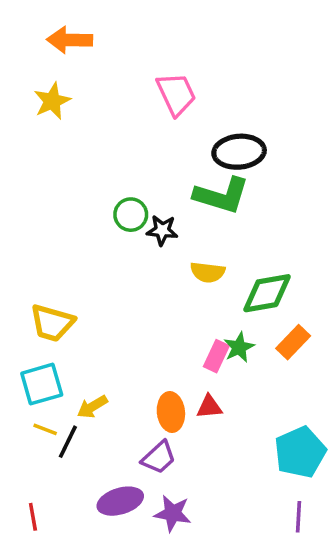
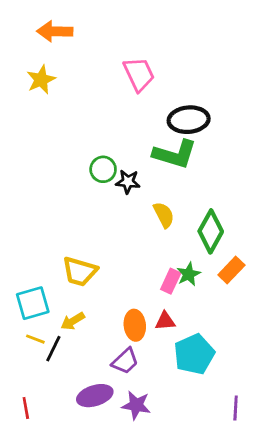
yellow semicircle: (208, 272) -> (164, 215), turned -124
green diamond: (267, 293) -> (211, 231), turned -51
yellow trapezoid: (52, 323) -> (80, 271), moved
cyan pentagon: (300, 452) -> (194, 354), moved

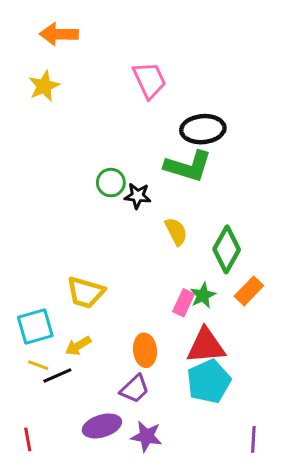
red triangle: (165, 321) -> (206, 346), moved, size x1.8
black line: (53, 349) -> (57, 375), turned 40

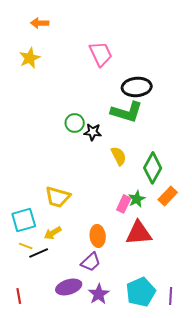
orange arrow: (59, 34) -> (40, 23), size x0.7
cyan pentagon: (209, 381) -> (141, 292), moved
purple star: (146, 436) -> (99, 294), turned 30

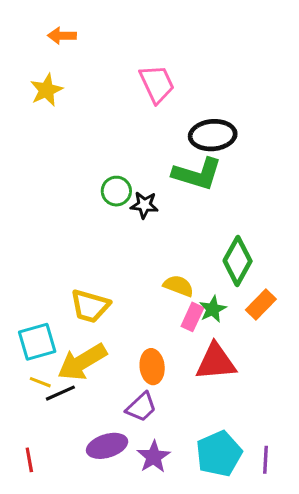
yellow semicircle: (119, 156) -> (179, 286), moved, turned -42
yellow arrow: (53, 233) -> (82, 362), size x1.8

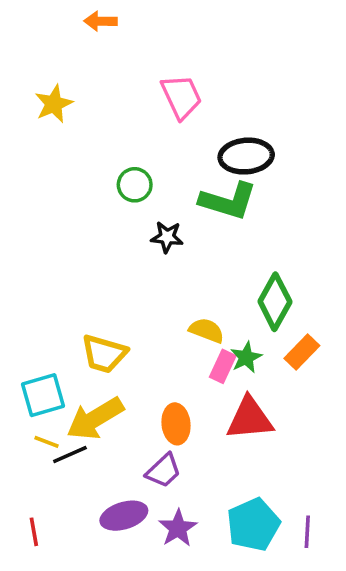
orange arrow: (62, 36) -> (100, 21), moved
green circle: (116, 191) -> (135, 185), moved

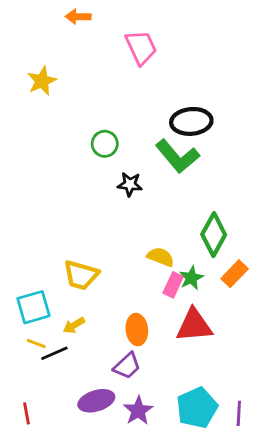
pink trapezoid: (181, 97) -> (141, 47), moved
green L-shape: (228, 201) -> (177, 156), turned 33
yellow arrow: (95, 419) -> (74, 325), size x0.5

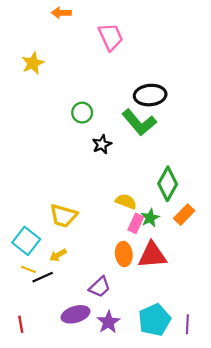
black star: (130, 184) -> (102, 144), turned -30
cyan square: (33, 307) -> (26, 241), turned -36
orange ellipse: (137, 330) -> (124, 254), moved

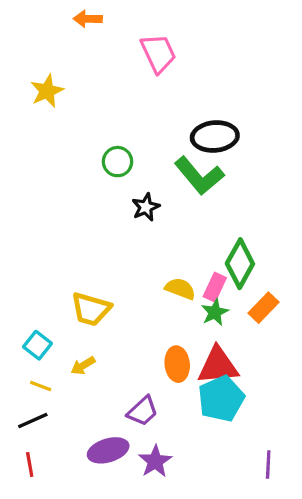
pink rectangle: (136, 223) -> (215, 287), moved
cyan square: (26, 241) -> (37, 345), size x0.7
black line: (43, 277) -> (33, 421), moved
cyan pentagon: (154, 320) -> (221, 399), moved

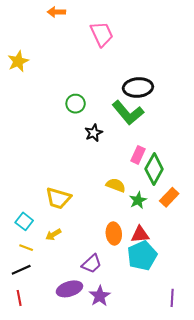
yellow star: (47, 91) -> (18, 61), moved
pink rectangle: (215, 287) -> (138, 155), moved
red triangle: (218, 366) -> (140, 235), size x0.7

